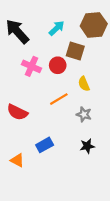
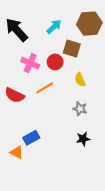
orange line: (59, 99) -> (45, 88), moved
red semicircle: (17, 112) -> (15, 95), moved
blue rectangle: (45, 145) -> (31, 138), moved

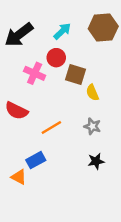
black arrow: (17, 30) -> (19, 35), turned -85
brown square: (72, 48) -> (76, 75), moved
red circle: (55, 62) -> (56, 58), moved
orange line: (45, 88) -> (51, 128), moved

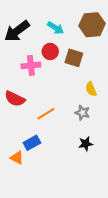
cyan arrow: (62, 31) -> (56, 28), turned 77
pink cross: (35, 73) -> (31, 65), turned -30
brown square: (76, 75) -> (74, 58), moved
yellow semicircle: (92, 93) -> (91, 89), moved

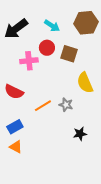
yellow semicircle: (91, 89) -> (85, 83), size x1.5
gray star: (82, 113) -> (66, 105), moved
blue rectangle: (32, 143) -> (15, 127), moved

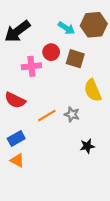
cyan arrow: (52, 26) -> (66, 28), moved

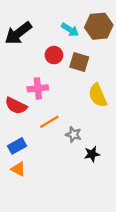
pink cross: (31, 66) -> (38, 88), moved
gray star: (72, 114) -> (73, 134), moved

